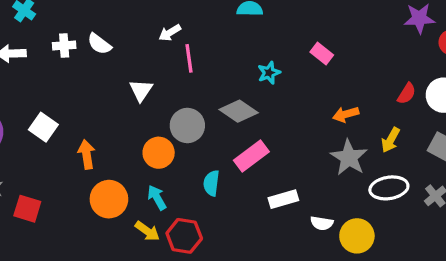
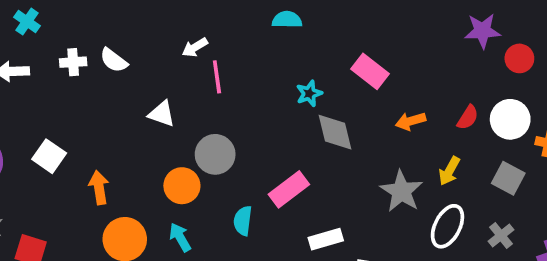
pink rectangle: (322, 54) -> (370, 71), size x1.4
white triangle: (141, 90) -> (162, 114), turned -45
gray diamond: (239, 111) -> (335, 132), moved, turned 42
orange arrow: (346, 114) -> (411, 121), moved
white ellipse: (389, 188) -> (447, 226), turned -54

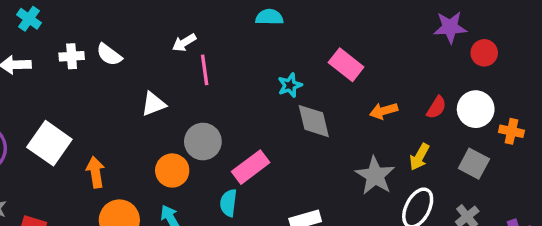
white triangle: (162, 114) -> (153, 104), turned -40
white square: (49, 156) -> (49, 143), size x1.4
pink rectangle: (289, 189) -> (251, 167), moved

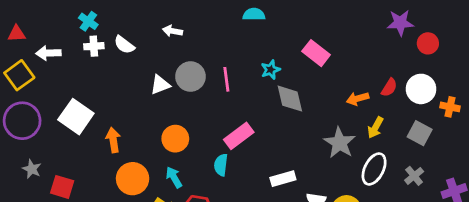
cyan cross: (29, 19) -> (88, 21), moved
white arrow: (184, 43) -> (173, 31), moved, turned 42
pink line: (205, 70) -> (226, 79), moved
orange arrow: (384, 111) -> (357, 99), moved
gray circle: (203, 142) -> (190, 77), moved

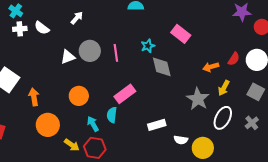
white arrow: (173, 31) -> (77, 18), turned 120
cyan arrow: (174, 177) -> (93, 124), moved

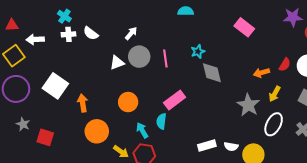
white arrow: (77, 18) -> (131, 33), moved
pink rectangle: (181, 34) -> (244, 27), moved
white rectangle: (157, 125) -> (207, 145), moved

